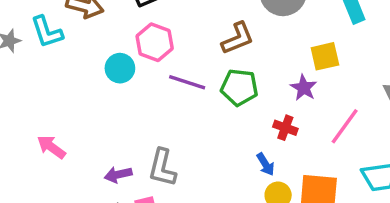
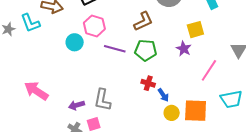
red cross: (285, 128) -> (148, 83), moved
pink arrow: (51, 147) -> (36, 91), size x1.4

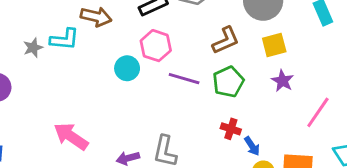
cyan L-shape: (30, 23) -> (64, 39), turned -65
yellow square: (195, 30) -> (274, 45), moved
green pentagon: (146, 50) -> (228, 82), turned -30

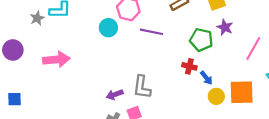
green pentagon: (228, 82) -> (201, 40), moved, turned -30
pink arrow: (71, 136) -> (56, 59), moved, turned 145

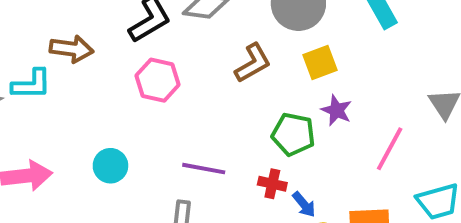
cyan circle: (108, 28) -> (110, 166), moved
purple line: (151, 32) -> (204, 169), moved

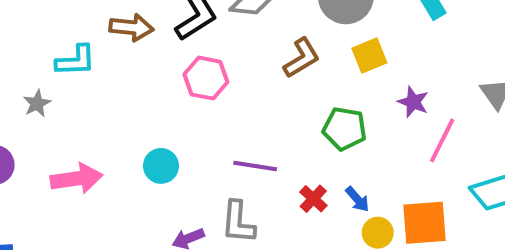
brown arrow: (72, 49) -> (131, 27), moved
cyan L-shape: (31, 84) -> (76, 61), moved
purple star: (336, 110) -> (413, 102), moved
red cross: (272, 184) -> (313, 199), moved, turned 32

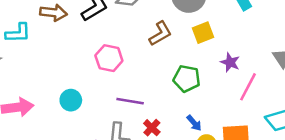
pink hexagon: (206, 78) -> (109, 58), moved
red cross: (313, 199) -> (152, 128), moved

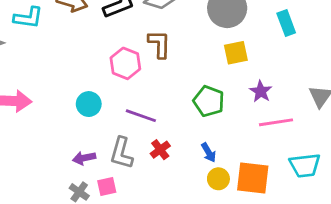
brown L-shape: (160, 34) -> (159, 44), moved, turned -68
pink line: (248, 87) -> (276, 122), turned 44
cyan circle: (71, 100) -> (89, 104), moved

